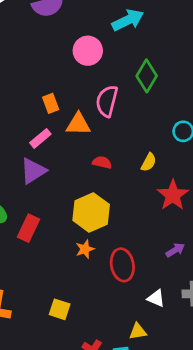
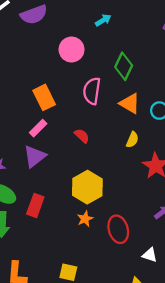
cyan arrow: (128, 20) -> (103, 20), size x0.6
orange rectangle: (51, 103) -> (44, 97), size x1.5
orange triangle: (78, 124) -> (130, 103), moved, turned 35
red semicircle: (102, 162) -> (82, 136), moved, turned 35

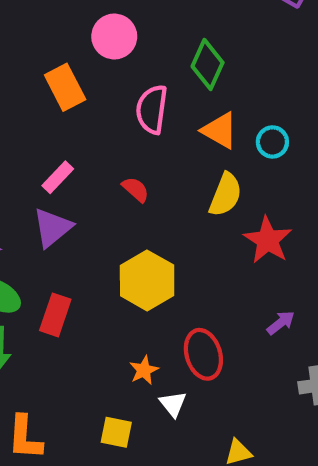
orange rectangle: (44, 97) -> (65, 87), moved
yellow semicircle: (132, 140) -> (225, 195), size x1.5
orange star: (85, 219) -> (144, 370), moved
white triangle: (150, 255) -> (173, 404), moved, turned 35

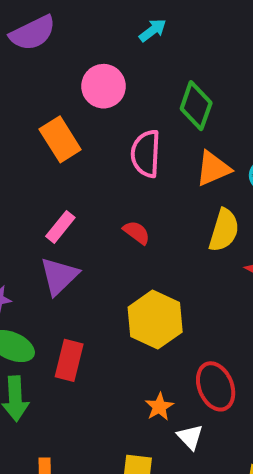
orange triangle: (220, 130) -> (213, 169), turned -48

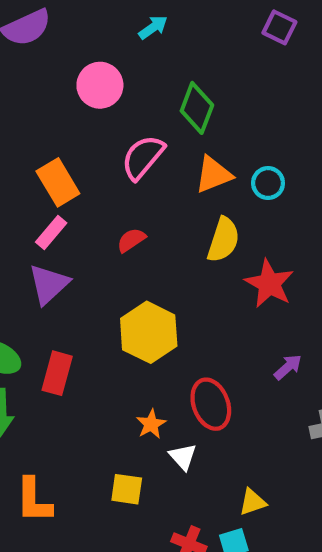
orange rectangle: (60, 139) -> (58, 182), moved
pink semicircle: (146, 154) -> (143, 157), turned 36
red semicircle: (137, 232) -> (131, 240), turned -72

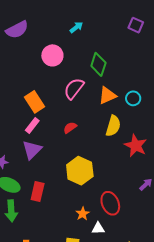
white triangle: (183, 457) -> (98, 228), turned -48

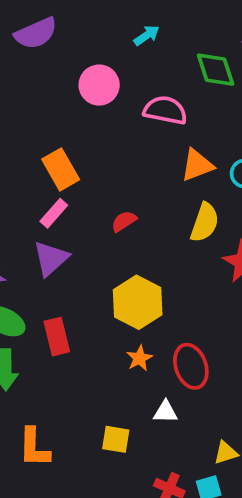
green diamond: (98, 64) -> (216, 70), moved, turned -40
pink semicircle: (74, 89) -> (165, 110), moved, turned 60
red rectangle: (38, 191) -> (57, 337), turned -30
orange star: (83, 214) -> (139, 358), moved

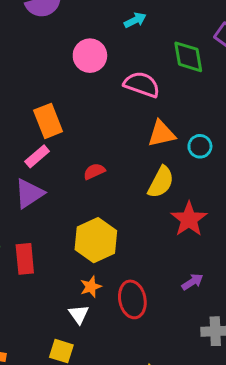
white triangle: (165, 412) -> (79, 314), moved, turned 45

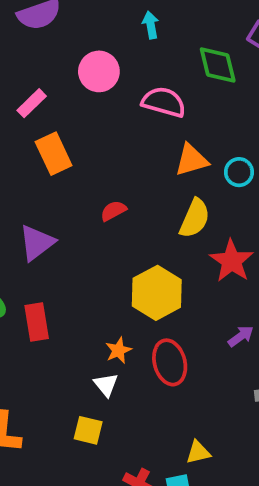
cyan arrow: (135, 20) -> (151, 25), turned -70
pink rectangle: (37, 156) -> (32, 103), moved
yellow hexagon: (96, 240) -> (157, 293), moved

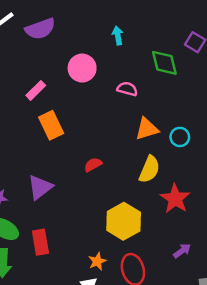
pink semicircle: (164, 102) -> (127, 89), size x0.7

